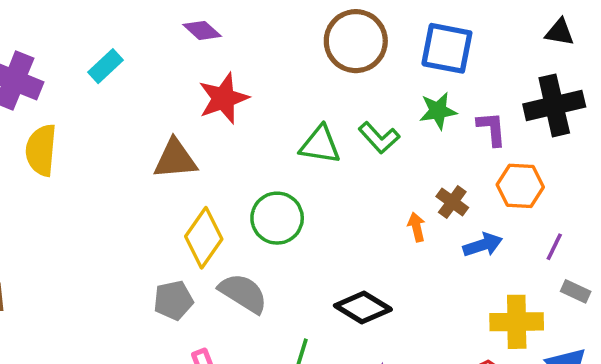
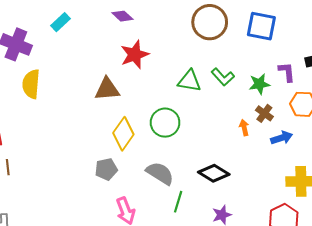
cyan rectangle: (105, 66) -> (61, 22), moved
green star: (438, 111) -> (259, 84), moved
gray semicircle: (243, 293) -> (160, 173), moved

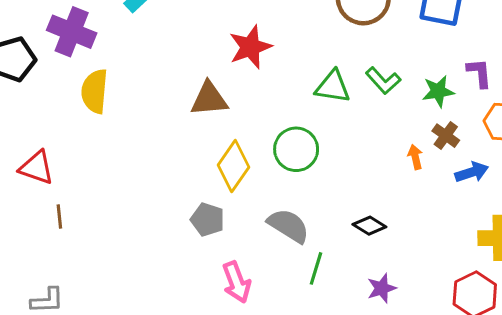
gray pentagon: (106, 169) -> (208, 220), turned 30
black diamond: (214, 173) -> (369, 226), size x0.7

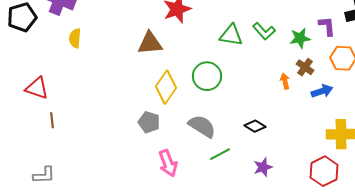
yellow semicircle: (95, 91) -> (75, 38), size x0.7
green line: (316, 268) -> (220, 154), turned 45

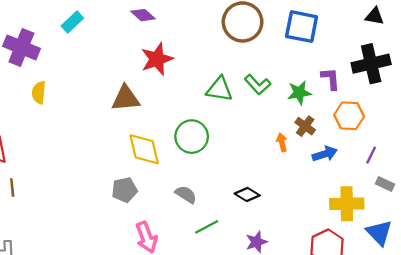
yellow diamond: (166, 87) -> (144, 149), turned -48
gray pentagon: (149, 122) -> (124, 190), turned -30
gray semicircle: (202, 126) -> (186, 194), size x0.7

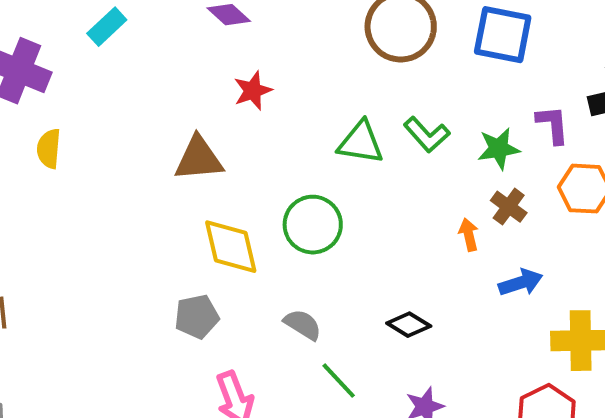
red star: (157, 59) -> (253, 91), size x0.7
blue arrow: (325, 154) -> (521, 283), moved
green line: (207, 227) -> (339, 381), turned 75

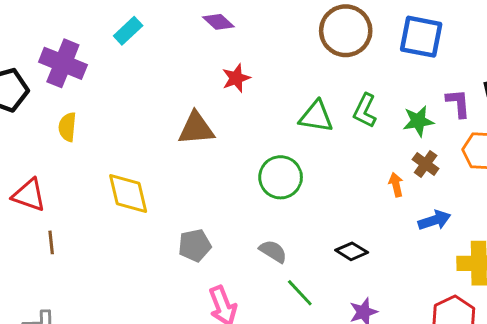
green L-shape: (427, 135) -> (365, 111), turned 68
yellow semicircle: (49, 149) -> (67, 127), moved
yellow diamond: (231, 247) -> (128, 194), moved

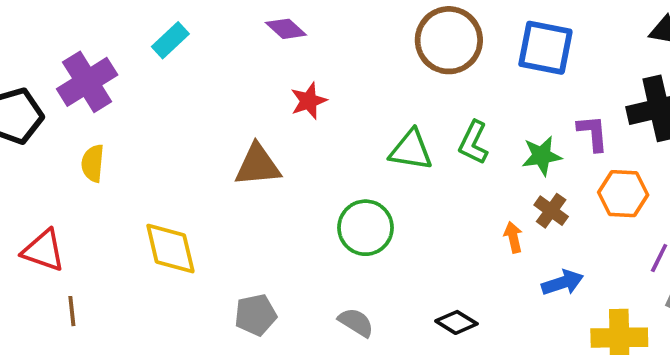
purple cross: (63, 63) -> (87, 82), turned 36

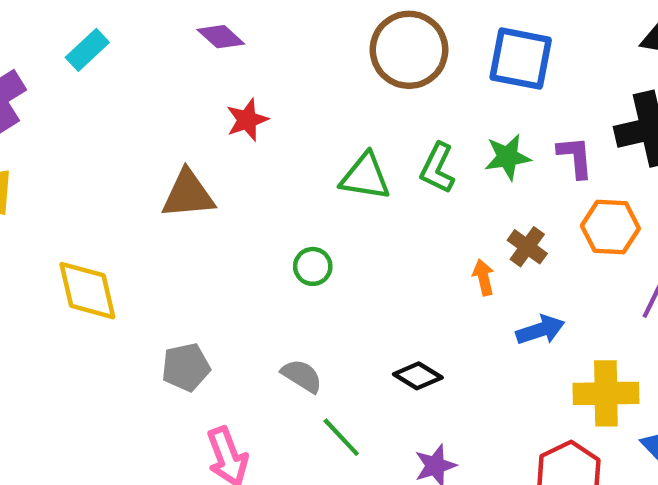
green star: (542, 156) -> (507, 157), moved
green circle: (365, 228) -> (313, 266), size x0.6

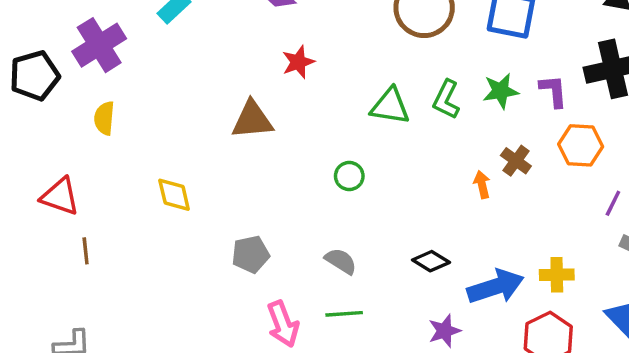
yellow diamond: (87, 291) -> (174, 195), size x0.7
blue arrow: (540, 330) -> (496, 287), moved, size x1.5
yellow cross: (606, 393) -> (557, 275), moved, size x0.7
green line: (341, 437) -> (344, 314), moved, turned -51

